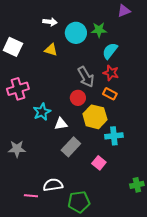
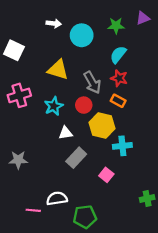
purple triangle: (124, 11) -> (143, 18), moved
green star: (99, 30) -> (116, 26), moved
yellow triangle: (51, 50) -> (58, 70), moved, size x1.5
cyan star: (42, 112) -> (54, 106), moved

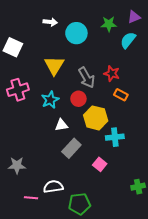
cyan semicircle: (118, 55) -> (128, 40), moved
yellow triangle: (58, 70) -> (54, 65), turned 45
orange rectangle: (118, 101) -> (121, 95), moved
gray star: (18, 160) -> (17, 165), moved

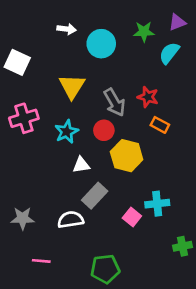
cyan cross: (115, 137) -> (157, 204), moved
white semicircle: (53, 187) -> (71, 220), moved

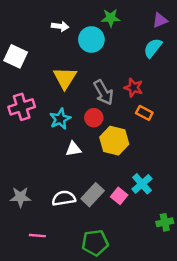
green star: (144, 32) -> (111, 18), moved
gray rectangle: (95, 196) -> (93, 195), moved
cyan cross: (157, 204) -> (142, 184), turned -35

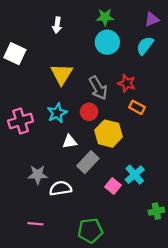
white arrow: (60, 26) -> (57, 25), turned 91
cyan circle: (91, 40) -> (107, 42), moved
pink cross: (22, 107) -> (21, 121), moved
gray rectangle: (93, 195) -> (88, 162), moved
gray star: (20, 197) -> (38, 175), moved

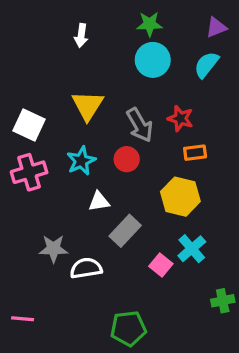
white square: (15, 54) -> (29, 125), moved
orange rectangle: (137, 107) -> (195, 153), turned -35
yellow hexagon: (108, 134) -> (180, 197), moved
pink line: (35, 224) -> (23, 319), moved

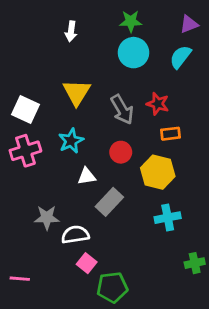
red circle: (127, 159) -> (121, 152), moved
cyan cross: (192, 249) -> (168, 218), turned 30
pink square: (161, 265) -> (87, 263), moved

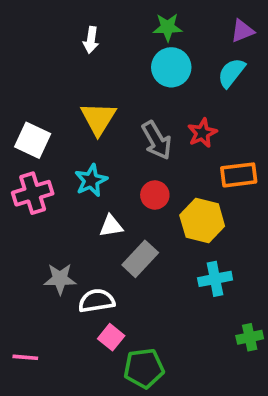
red star: (158, 104) -> (202, 133), turned 30
orange rectangle: (171, 134) -> (239, 175), moved, size x1.4

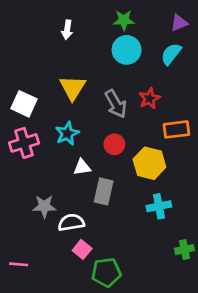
gray rectangle: (140, 259) -> (104, 191), turned -30

